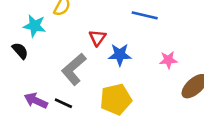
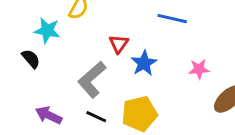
blue star: (120, 55) -> (144, 63), turned -30
black line: (63, 103) -> (96, 117), moved

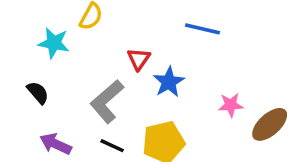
black semicircle: (31, 59) -> (38, 93), moved
pink star: (199, 69) -> (231, 105), moved

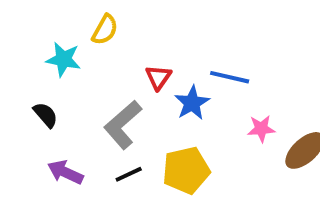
blue line: (202, 29) -> (230, 77), moved
black line: (112, 146) -> (129, 174), turned -50

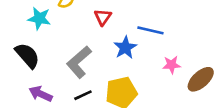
red triangle: (158, 77) -> (103, 17), moved
black semicircle: (46, 115) -> (27, 55), size x1.5

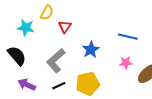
red triangle: (103, 17) -> (65, 27), moved
blue line: (150, 30) -> (128, 37), moved

